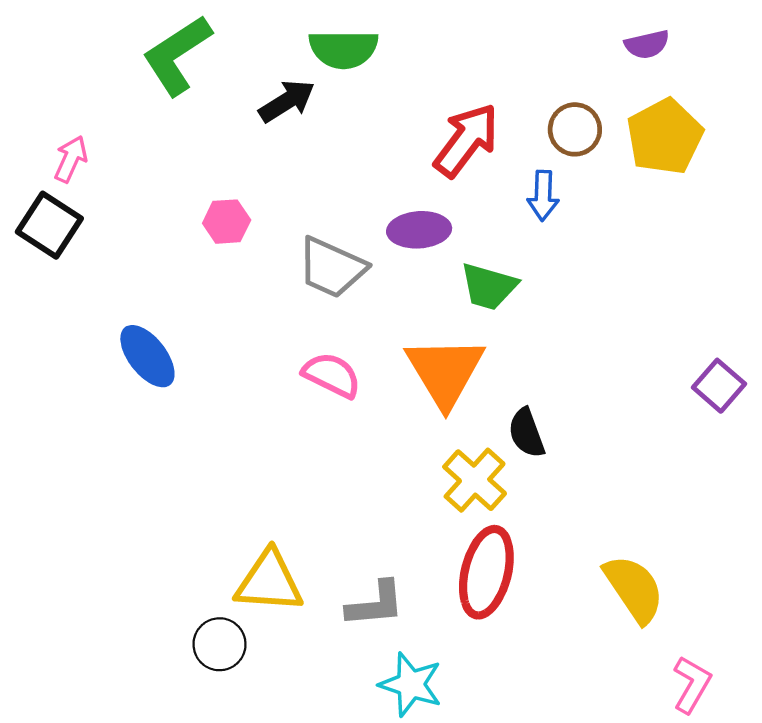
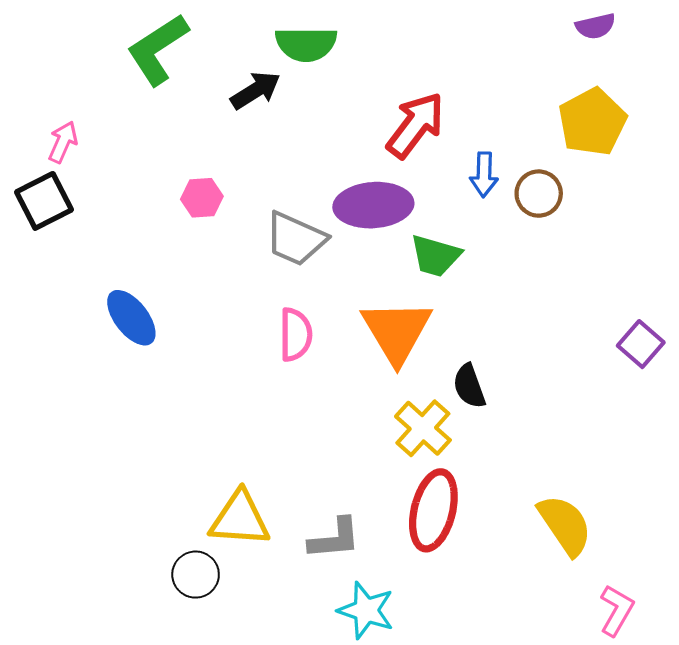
purple semicircle: (647, 44) -> (595, 26), moved
brown circle: (575, 129) -> (539, 194), moved
black square: (49, 225) -> (44, 201), turned 30
purple ellipse: (419, 230) -> (373, 205), size x1.4
pink semicircle: (332, 375) -> (296, 335), turned 64

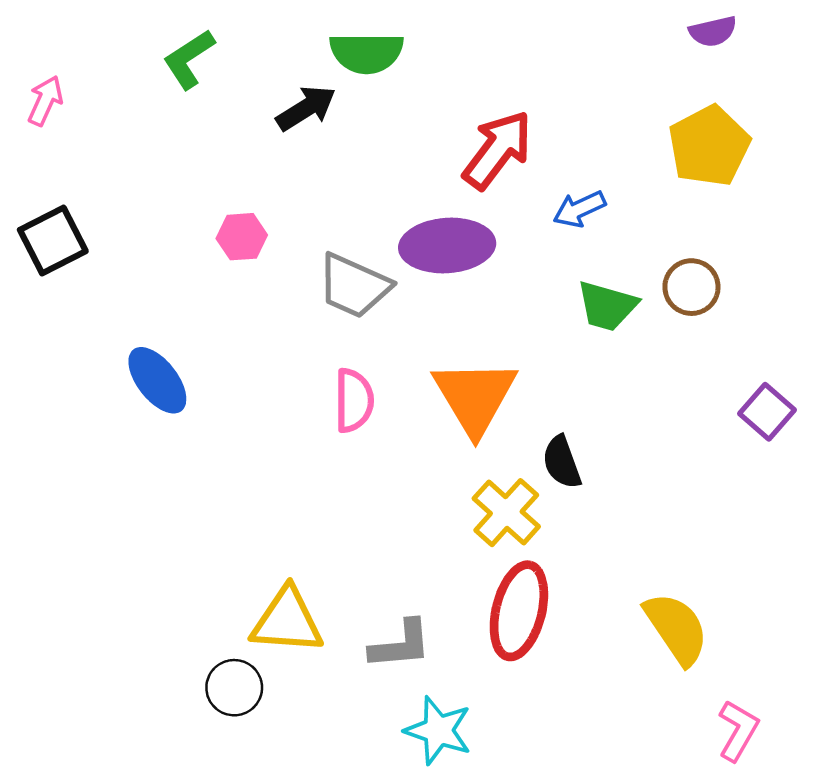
green L-shape: (158, 49) -> (189, 59), size x0.7
pink arrow: (63, 142) -> (45, 101), moved
blue arrow: (484, 175) -> (579, 209), turned 63
brown circle: (539, 194) -> (691, 287), moved
green trapezoid: (436, 256) -> (607, 306), moved

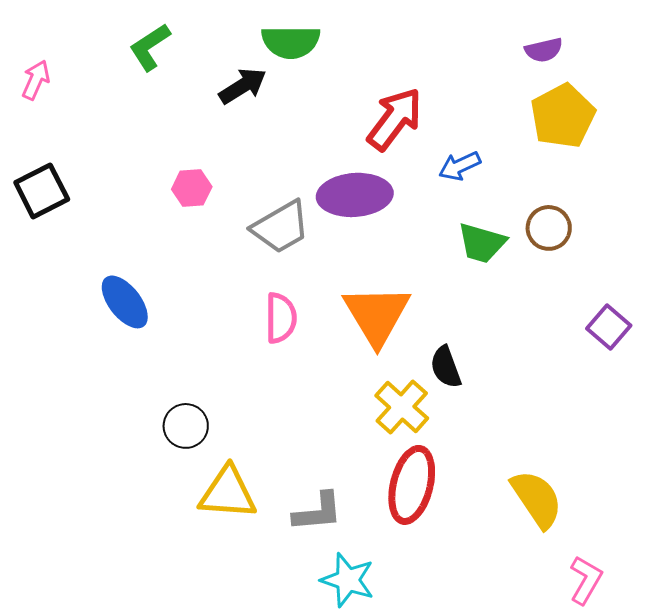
purple semicircle: (713, 31) -> (544, 50), moved
gray trapezoid: (354, 286) -> (281, 227), turned -54
black circle: (234, 688) -> (186, 426), moved

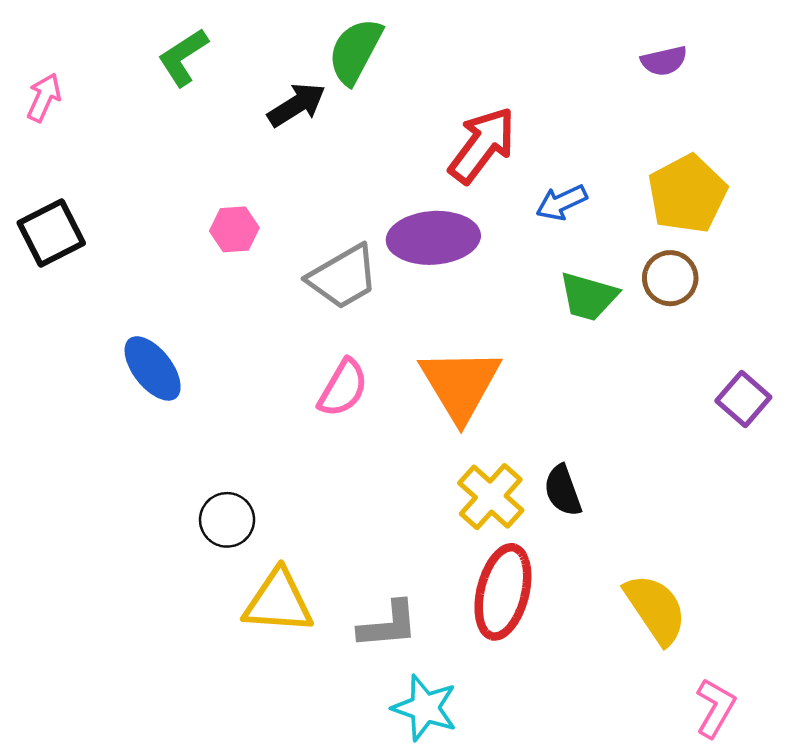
green semicircle: (291, 42) -> (355, 51), turned 118
yellow pentagon: (563, 116) -> (687, 194), moved
pink semicircle: (281, 318) -> (343, 388), turned 30
black semicircle: (446, 367) -> (563, 491), moved

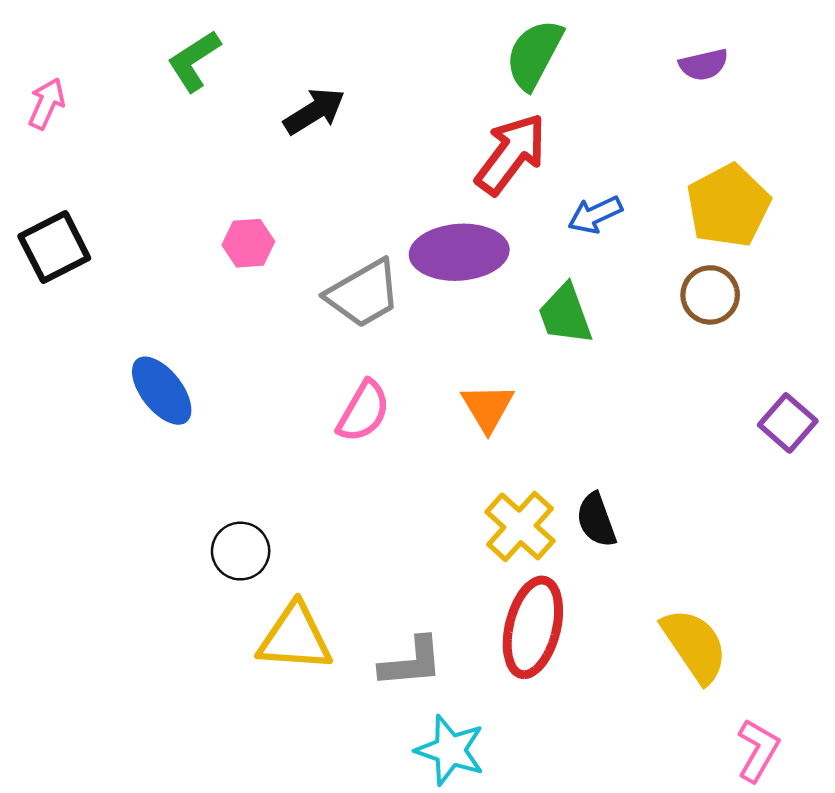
green semicircle: (355, 51) -> (534, 54), moved
green trapezoid: (588, 296) -> (565, 314), moved, turned 54
orange triangle: (460, 384) -> (488, 407), size x0.6

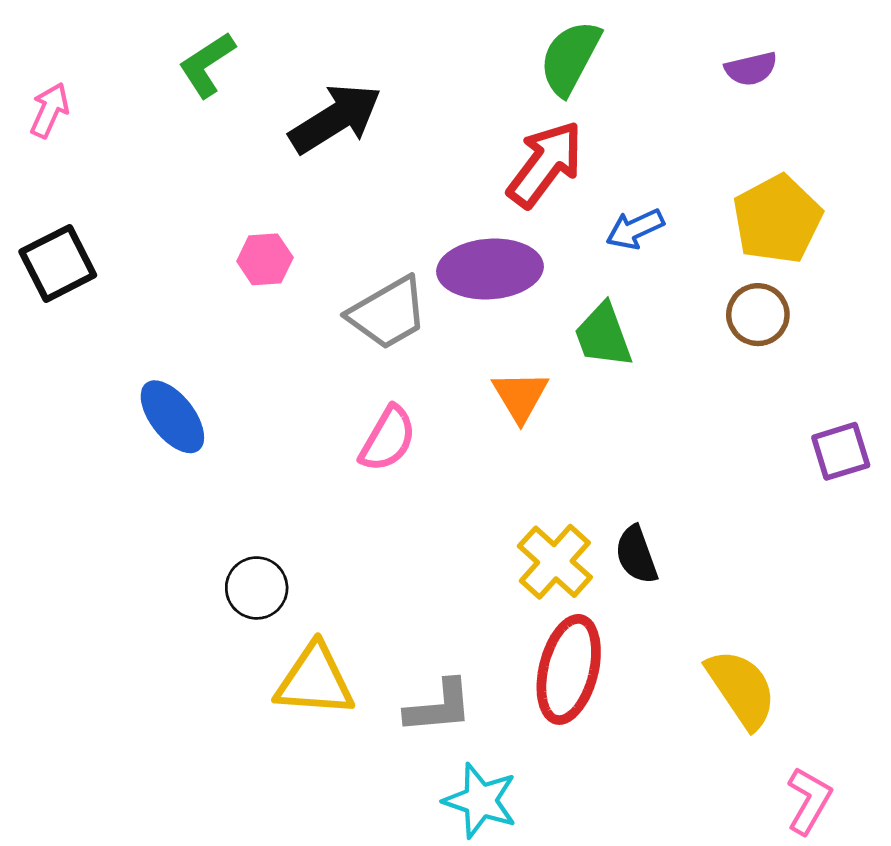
black arrow: (314, 111) -> (335, 118), size x1.4
orange triangle: (488, 407) -> (520, 396), moved
purple square: (788, 423) -> (841, 451), turned 32

